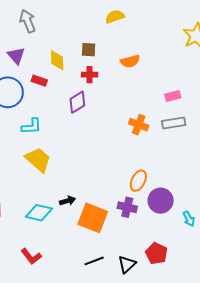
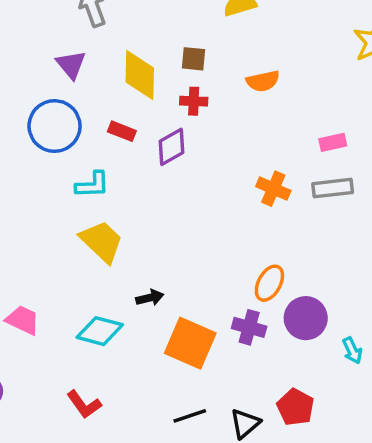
yellow diamond: (57, 60) -> (140, 75), size x1.4
red rectangle: (39, 81) -> (122, 131), moved
black arrow: (67, 201) -> (150, 298), moved

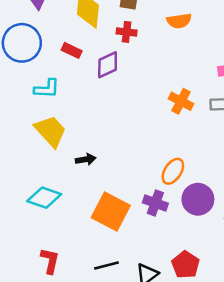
black arrow: (150, 298) -> (86, 159), moved
red L-shape: (84, 404) -> (50, 261), moved, turned -136

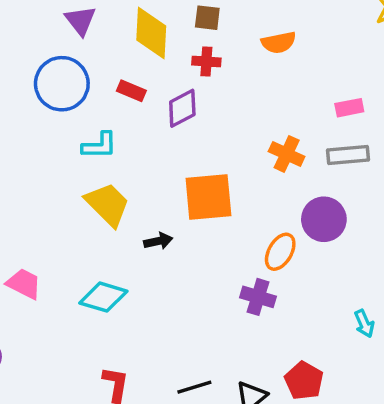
purple circle: (198, 199) -> (324, 219), moved
orange square: (111, 212) -> (208, 197), moved, turned -30

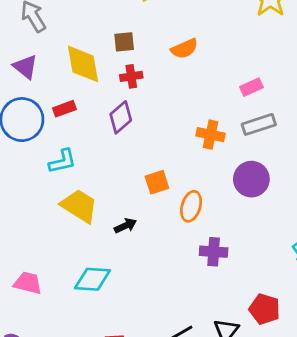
red rectangle: (131, 91) -> (64, 109), moved, turned -30
orange square: (208, 197) -> (157, 182), size x0.6
orange ellipse: (280, 252) -> (191, 206), moved

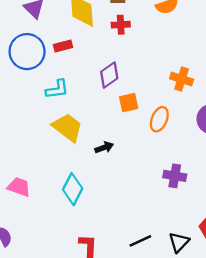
purple diamond: (121, 117) -> (109, 75), moved
orange square: (157, 182) -> (129, 103), moved
orange ellipse: (191, 206) -> (159, 119), moved
cyan diamond: (92, 279) -> (73, 189), turned -72

